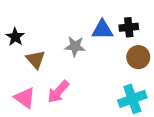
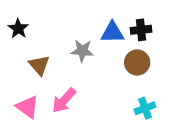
black star: (15, 37) -> (18, 29), moved
brown circle: (138, 57) -> (137, 62), moved
cyan cross: (132, 99) -> (145, 108), size x0.7

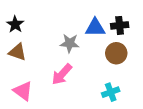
brown triangle: (39, 65) -> (17, 52), moved, turned -30
pink arrow: (64, 100) -> (62, 74), moved
cyan cross: (145, 108) -> (111, 92), moved

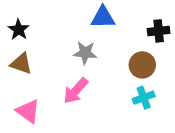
black cross: (120, 25) -> (159, 31), moved
blue triangle: (95, 28) -> (103, 17), moved
cyan cross: (111, 92) -> (144, 98), moved

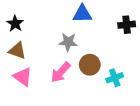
brown circle: (142, 65) -> (90, 65), moved
pink triangle: (28, 111) -> (23, 77), moved

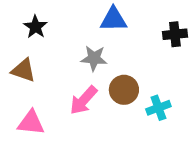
black star: (15, 24) -> (35, 27), moved
pink triangle: (23, 77) -> (31, 123), moved, turned -30

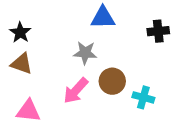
black star: (35, 27) -> (20, 32), moved
cyan cross: (158, 108) -> (143, 97), turned 35

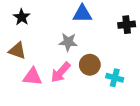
black star: (20, 32) -> (22, 17), moved
pink triangle: (28, 111) -> (32, 77), moved

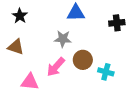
pink triangle: (32, 77) -> (30, 82), moved

